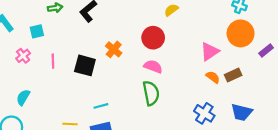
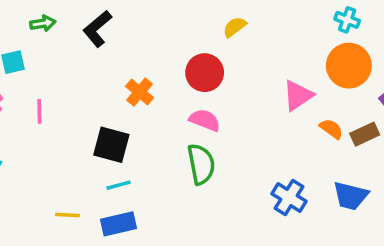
black square: (85, 65) -> (111, 145), moved
brown rectangle: (233, 75) -> (365, 134), moved
orange semicircle: (213, 77) -> (331, 129), moved

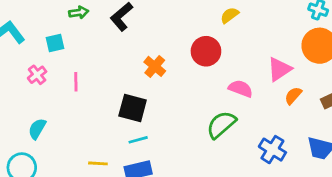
pink semicircle: (205, 120) -> (241, 89), moved
orange semicircle: (331, 129) -> (293, 96), moved, turned -84
green semicircle: (201, 164) -> (221, 125), moved, turned -120

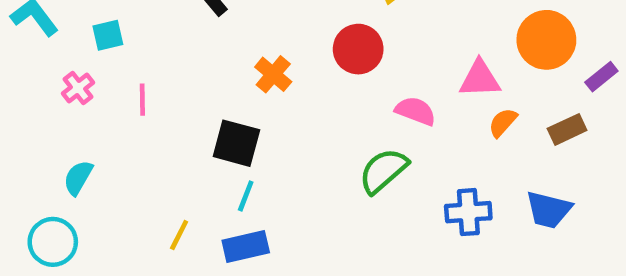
pink triangle: (279, 69) -> (480, 79), turned 32
cyan line: (138, 140) -> (246, 196), turned -54
blue cross: (272, 150) -> (468, 212), turned -36
yellow line: (98, 163) -> (179, 235), turned -66

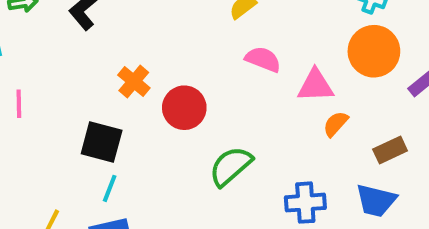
red circle: (358, 49) -> (184, 108), moved
pink semicircle: (416, 111) -> (263, 59), moved
brown rectangle: (567, 129) -> (390, 150), moved

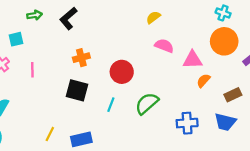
orange cross: (134, 81) -> (81, 58), moved, turned 35
cyan line: (110, 188) -> (111, 105), moved

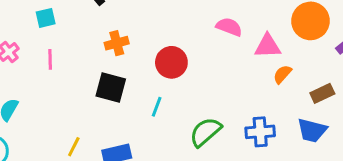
cyan square: (16, 39) -> (46, 18), moved
green semicircle: (147, 103) -> (205, 132), moved

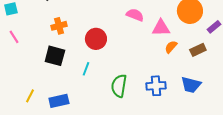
pink line: (50, 59) -> (14, 37), turned -32
brown rectangle: (322, 93) -> (198, 50), moved
green semicircle: (205, 132) -> (119, 86), turned -40

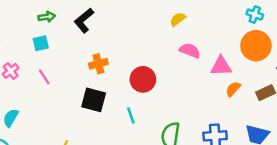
cyan line: (86, 69) -> (131, 115), turned -40

